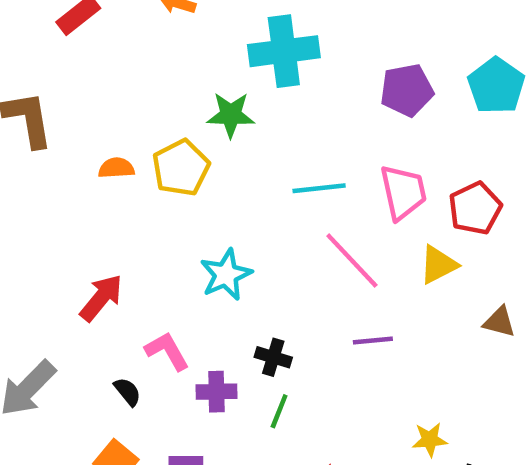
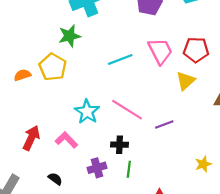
red pentagon: (475, 208) -> (196, 50), turned -30
pink line: (352, 261) -> (127, 110), moved
pink L-shape: (167, 351) -> (66, 140), moved

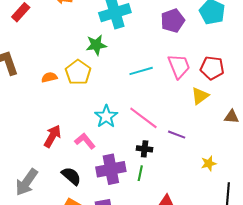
purple line: (164, 124) -> (177, 135), turned 36
black cross: (119, 145) -> (145, 149), moved
yellow star: (203, 164) -> (209, 163), moved
purple cross: (97, 168) -> (111, 169), size x1.6
black semicircle: (55, 179) -> (71, 176), size x1.5

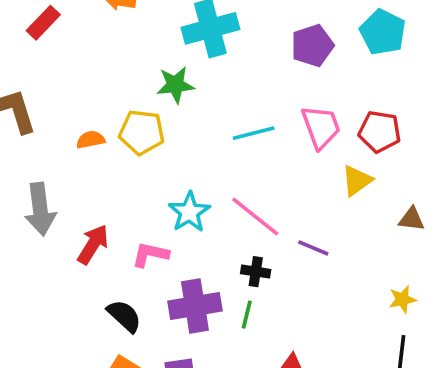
yellow pentagon: (78, 72) -> (142, 132), turned -30
pink L-shape: (85, 141) -> (150, 255), turned -40
yellow star: (209, 163) -> (402, 299), moved
gray arrow: (27, 182) -> (40, 209), moved, turned -44

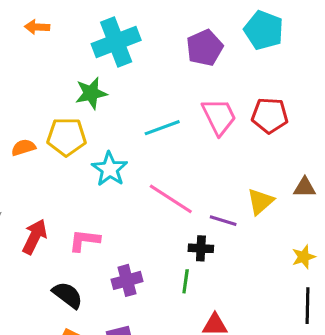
yellow triangle: (357, 181) -> (260, 201), moved
cyan star: (189, 212) -> (110, 169), moved
black cross: (256, 272) -> (201, 248), moved
purple cross: (195, 306) -> (127, 280), size x0.7
green line: (247, 315) -> (186, 281), moved

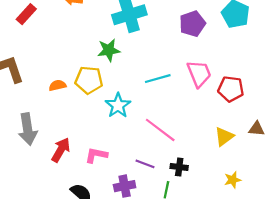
red pentagon: (270, 115) -> (231, 89), moved
purple line: (223, 221) -> (145, 164), moved
yellow star: (304, 257) -> (233, 180), moved

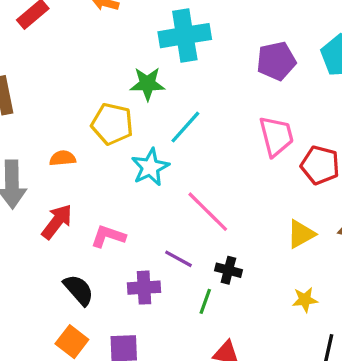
cyan line: (158, 79) -> (185, 127), moved, turned -40
orange semicircle: (57, 85) -> (63, 158), moved

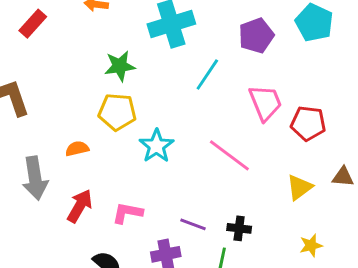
green star: (147, 84) -> (120, 66), moved
cyan line: (185, 127) -> (207, 74), moved
pink line: (208, 212) -> (229, 155), moved

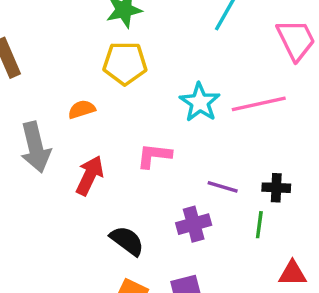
cyan star: (156, 146) -> (200, 102), moved
pink line: (229, 155) -> (259, 104), turned -45
pink L-shape: (127, 213) -> (154, 156), moved

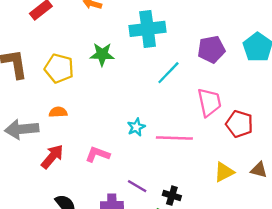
yellow pentagon: (125, 63) -> (59, 68), moved
cyan star: (200, 102) -> (136, 127), size x0.7
gray arrow: (35, 147) -> (22, 129), turned 84

